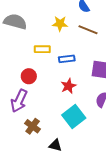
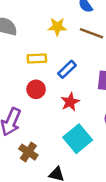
blue rectangle: (67, 59) -> (67, 69), turned -35
red circle: (29, 76) -> (36, 89), moved

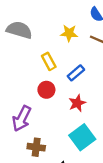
yellow rectangle: (37, 59) -> (49, 61), turned 60
brown cross: (28, 152) -> (36, 147), turned -30

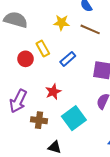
red circle: (46, 90) -> (25, 59), moved
red star: (77, 103) -> (53, 92), moved
brown cross: (36, 147) -> (39, 120), moved

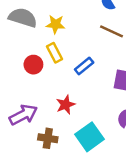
yellow star: (61, 23) -> (55, 24), moved
purple arrow: (18, 101) -> (23, 115), turned -145

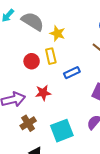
red star: (66, 105) -> (43, 93), moved
brown cross: (48, 138) -> (28, 123), turned 35

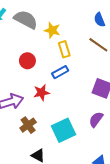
yellow rectangle: (51, 56) -> (64, 49), moved
blue rectangle: (72, 73) -> (60, 72), moved

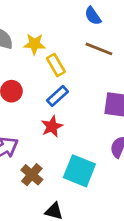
red star: (41, 93) -> (52, 127), moved
cyan square: (63, 130) -> (79, 171), turned -30

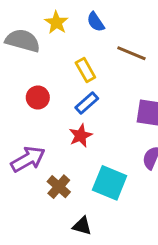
blue semicircle: (93, 16) -> (96, 22), moved
yellow star: (34, 44) -> (56, 23), moved, turned 30

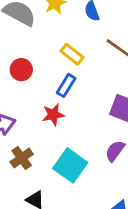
yellow rectangle: (85, 70) -> (72, 54), turned -35
blue rectangle: (87, 103) -> (66, 85), turned -30

